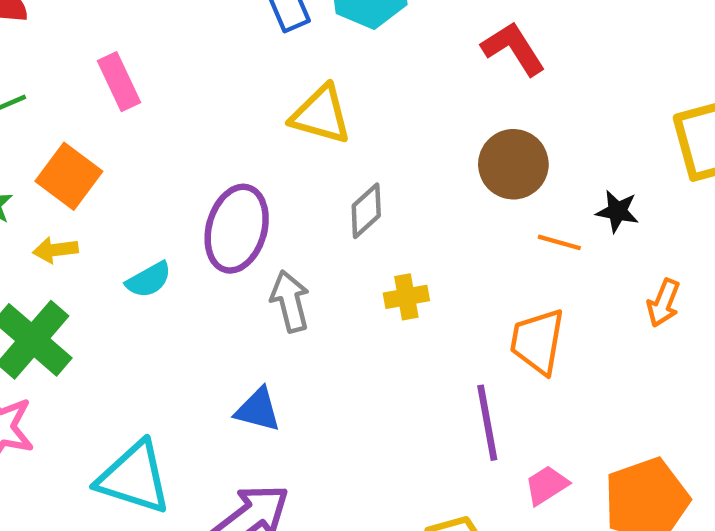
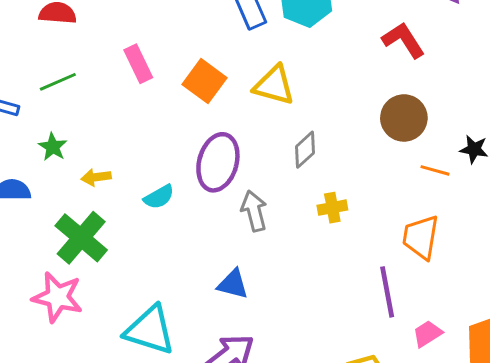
orange square: (69, 176) -> (204, 81), moved

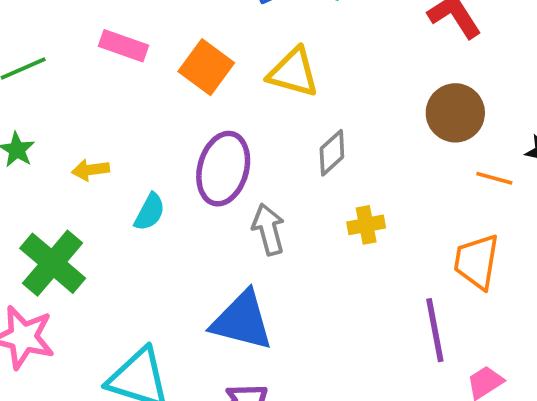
pink rectangle: (138, 64) -> (123, 46), turned -45
yellow arrow: (96, 177) -> (90, 170), moved
cyan semicircle: (159, 197) -> (150, 212), turned -32
blue triangle: (233, 284) -> (242, 321), size x1.6

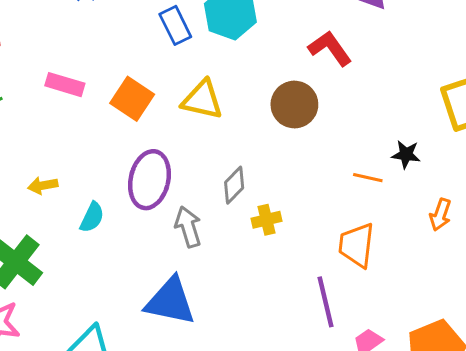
brown circle: (455, 113) -> (294, 105), moved
gray diamond: (332, 153) -> (234, 185), moved

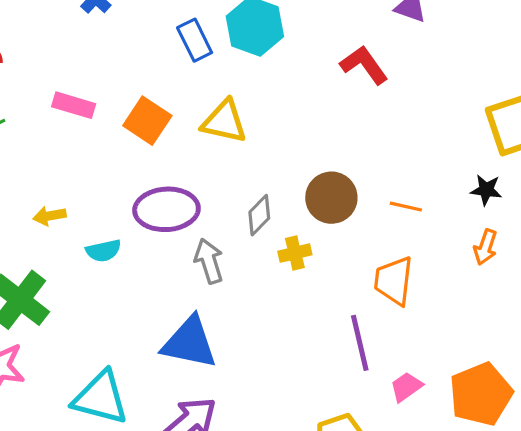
brown circle: (294, 105) -> (331, 198), moved
black star: (406, 154) -> (486, 190), moved
purple ellipse: (149, 180) -> (166, 209), turned 74
cyan semicircle: (92, 217) -> (103, 251), turned 52

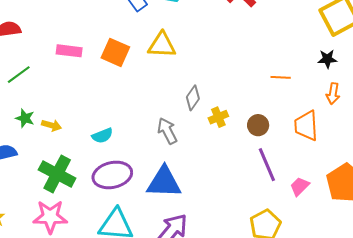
brown circle: (331, 198) -> (258, 125), moved, size x0.7
purple ellipse: (166, 209) -> (112, 175), moved
yellow arrow: (50, 216) -> (52, 125), moved, turned -144
orange trapezoid: (394, 281) -> (306, 126), moved

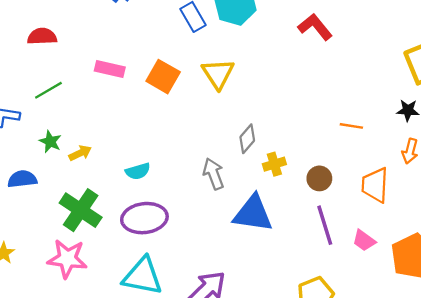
yellow triangle: (162, 45) -> (218, 74), turned 48
yellow arrow: (52, 125) -> (80, 153), turned -48
blue triangle: (164, 182) -> (253, 214), moved
pink trapezoid: (300, 186) -> (364, 241), moved, turned -105

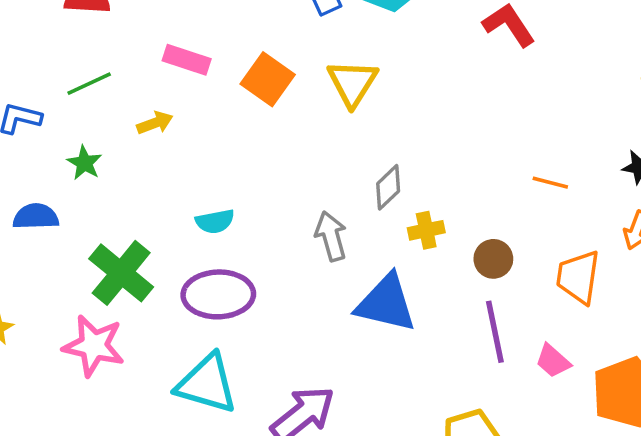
yellow arrow: (80, 153) -> (155, 123), moved

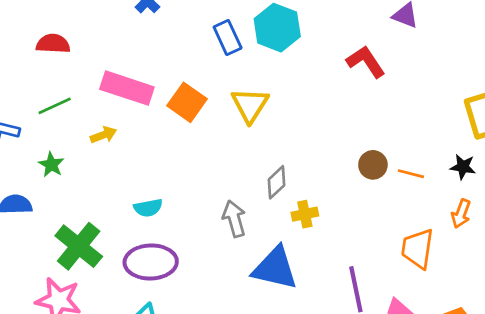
pink rectangle: (187, 60) -> (127, 88), size x1.5
orange line: (550, 183) -> (411, 174), moved
brown circle: (493, 259) -> (373, 165), moved

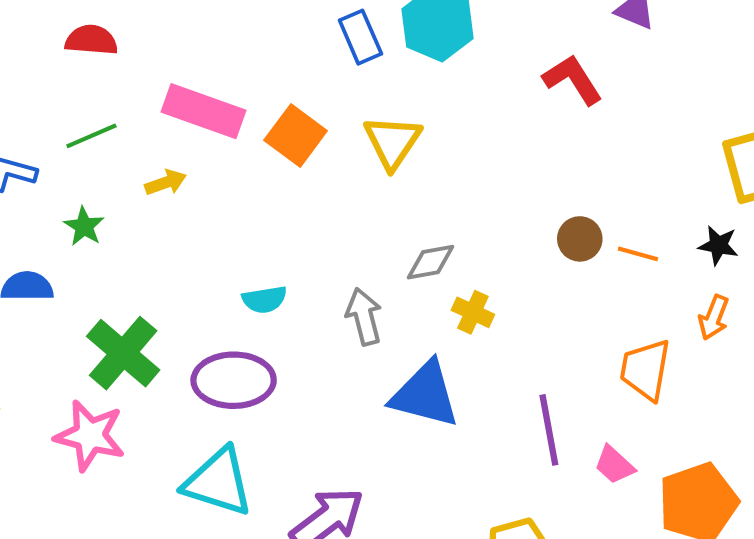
gray diamond: (277, 182) -> (431, 262), turned 32
cyan semicircle: (148, 208) -> (265, 300), moved
yellow cross: (305, 214) -> (473, 312), turned 35

